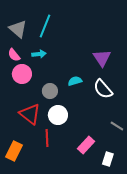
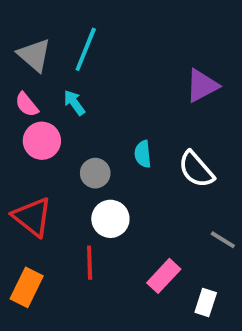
cyan arrow: (39, 54) -> (74, 103), turned -120
purple triangle: (102, 58) -> (202, 86), moved, turned 36
cyan semicircle: (75, 81) -> (143, 154), turned -80
red triangle: (30, 114) -> (32, 217), moved

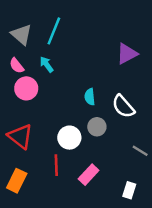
gray circle: (95, 173) -> (97, 127), moved
pink rectangle: (164, 276) -> (89, 175), moved

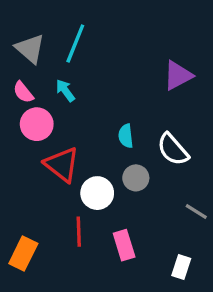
red triangle: (20, 136) -> (62, 164), moved
pink rectangle: (89, 175) -> (124, 245), turned -60

